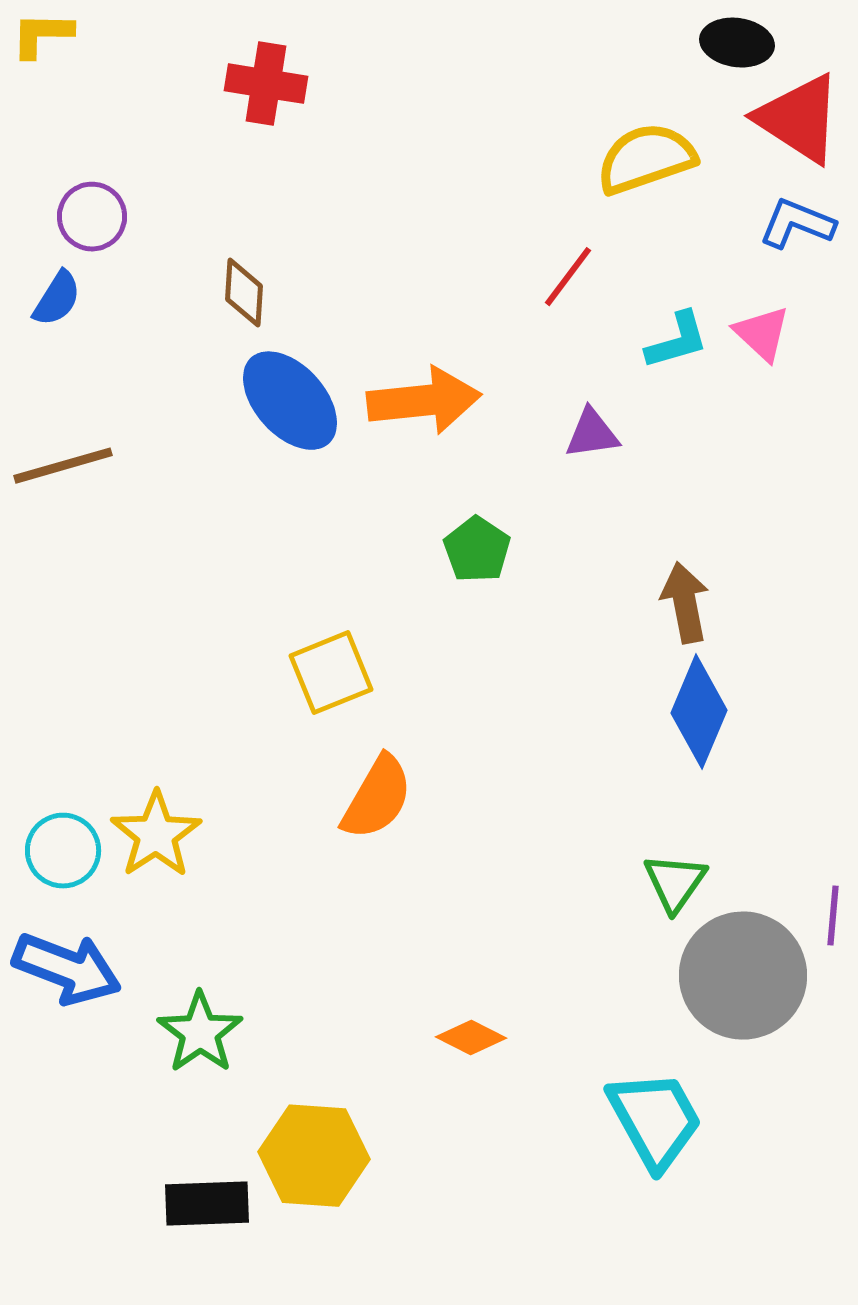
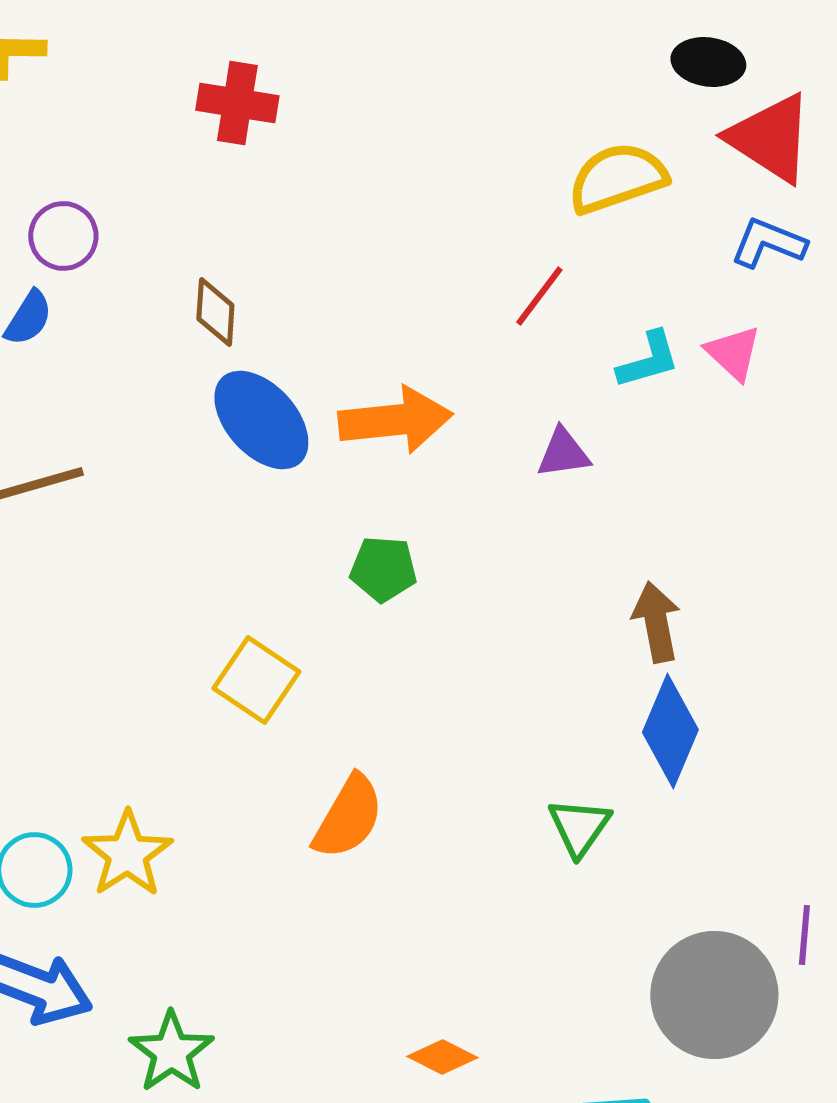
green pentagon: (477, 550) -> (383, 569), moved, turned -30
yellow square: (331, 673) -> (256, 680), moved, turned -34
green triangle: (675, 883) -> (579, 827), moved

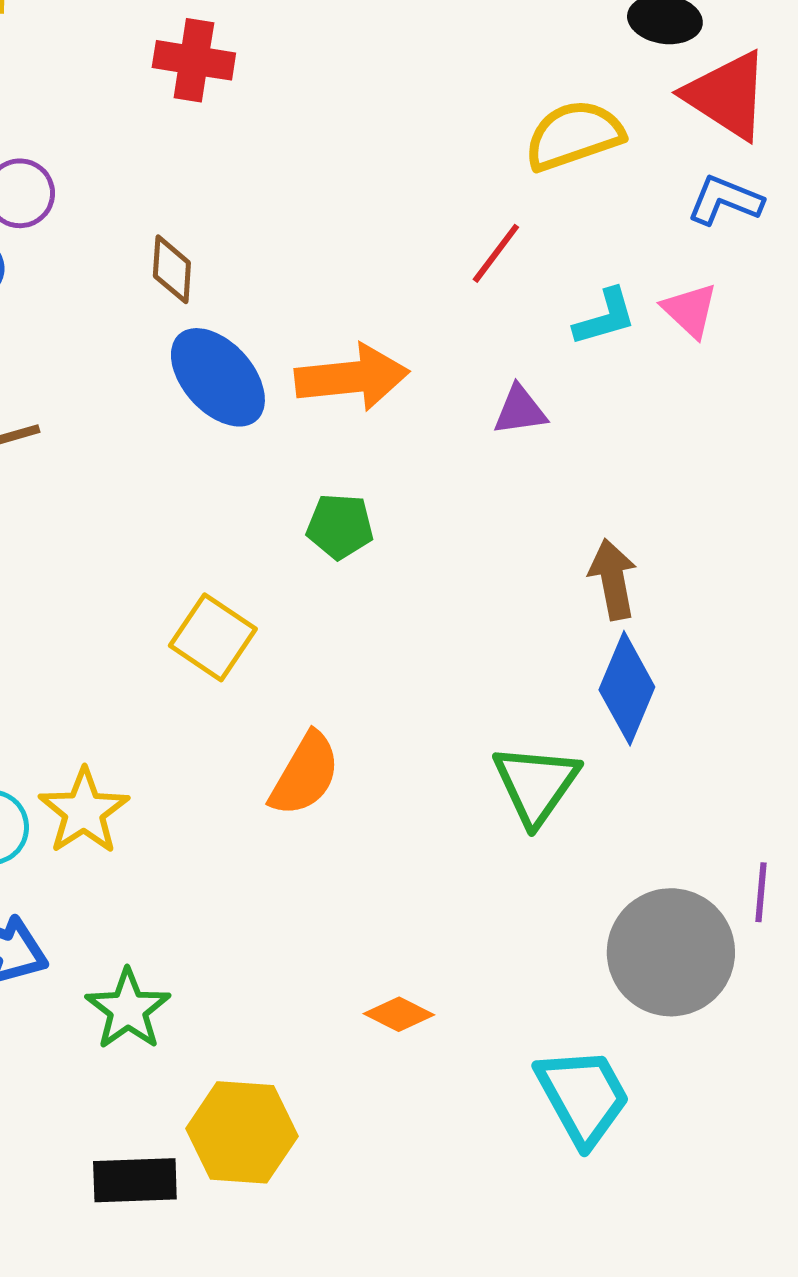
green triangle: (579, 827) -> (536, 784), size x1.4

